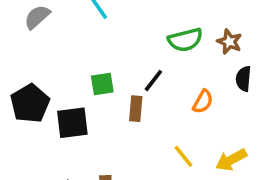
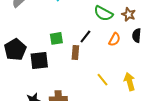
green semicircle: (185, 40) -> (103, 13), turned 42
orange semicircle: (203, 102) -> (115, 39), moved
yellow arrow: (231, 160) -> (130, 82), turned 102

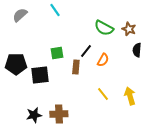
orange semicircle: (115, 39) -> (103, 60), moved
black pentagon: (15, 50) -> (16, 64), turned 30

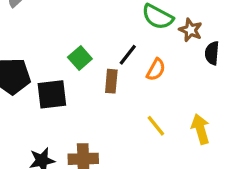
brown star: (129, 29) -> (191, 30), moved
green square: (57, 53) -> (80, 58), turned -32

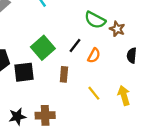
black semicircle: (212, 53) -> (132, 56), moved
green square: (80, 58) -> (43, 48), size x1.5
brown rectangle: (111, 81) -> (64, 74), moved

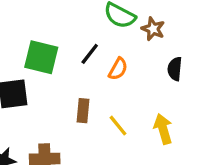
green square: (43, 48) -> (41, 57), turned -35
brown rectangle: (64, 74) -> (83, 111), moved

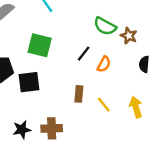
green square: (41, 57) -> (40, 45), moved

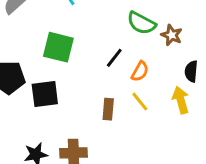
yellow line: (104, 105) -> (140, 102), moved
yellow arrow: (136, 107) -> (181, 100), moved

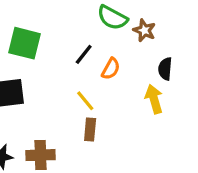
yellow line: (140, 102) -> (85, 101), moved
brown rectangle: (108, 109) -> (90, 129), moved

